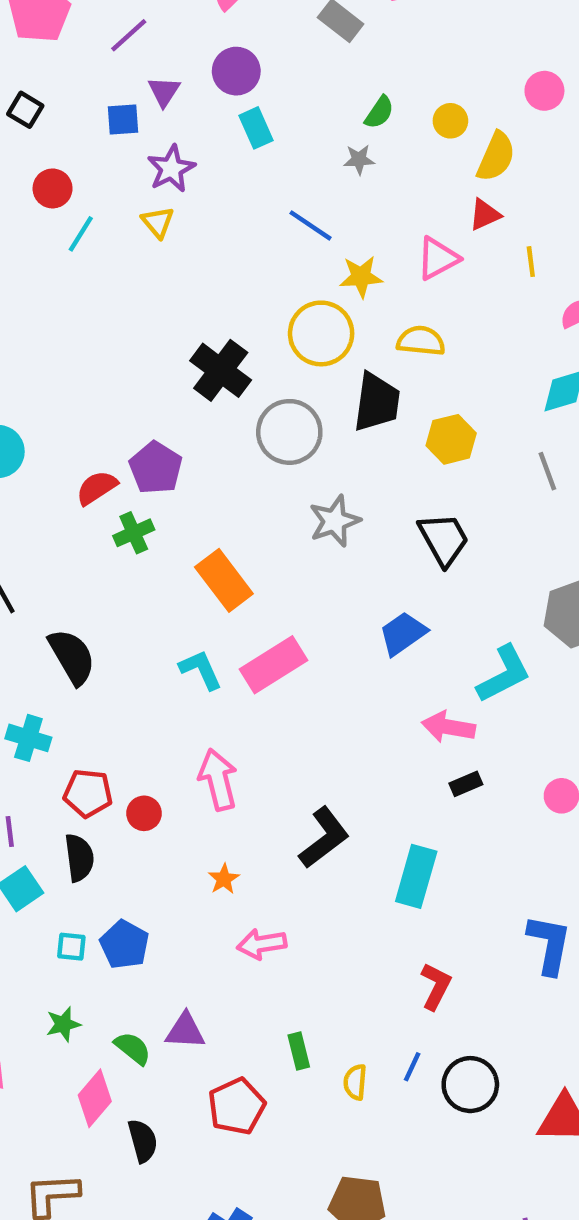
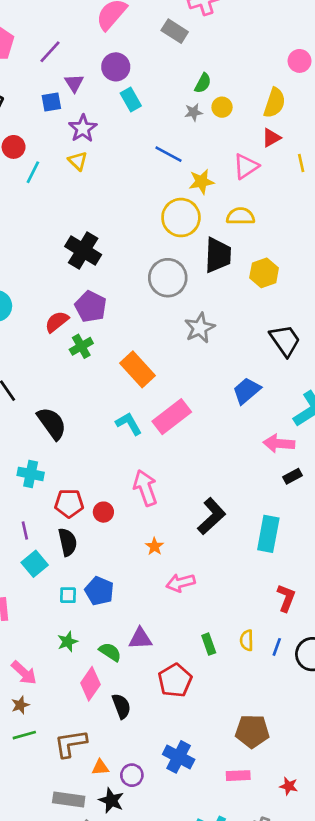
yellow circle: (450, 121) -> (222, 107), moved
black cross: (221, 370) -> (83, 250), moved
black trapezoid: (444, 539) -> (285, 340), moved
yellow semicircle: (355, 1082) -> (247, 640), moved

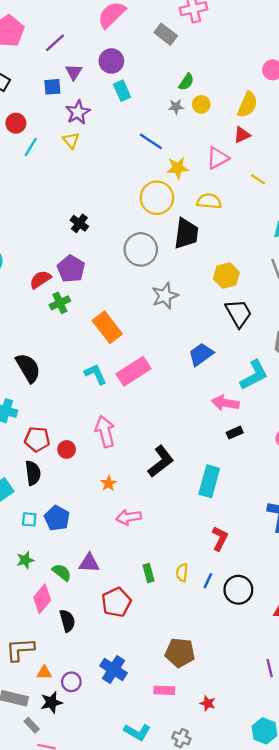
yellow line: (301, 163) -> (258, 179), moved, turned -49
black cross: (83, 250) -> (79, 223), moved, size x0.6
yellow hexagon: (264, 273) -> (226, 276), moved
black star: (111, 800) -> (51, 702), turned 30

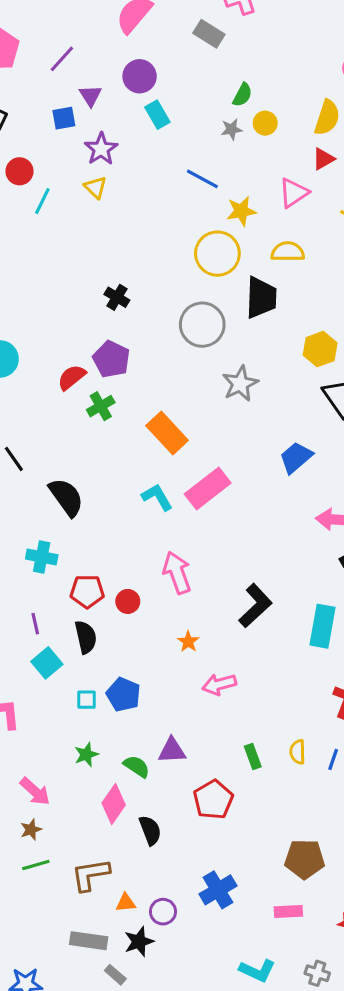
blue cross: (114, 669) -> (218, 890), turned 32

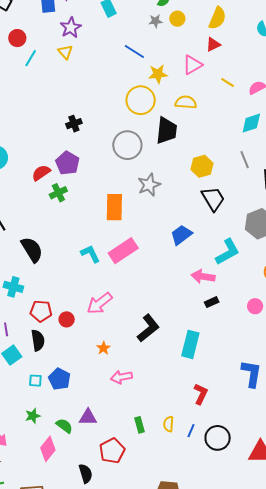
black cross: (117, 297) -> (74, 124), turned 35
orange rectangle: (167, 433) -> (114, 207), moved, turned 40
pink arrow: (177, 573) -> (100, 303), turned -112
black semicircle: (150, 830) -> (86, 474), moved

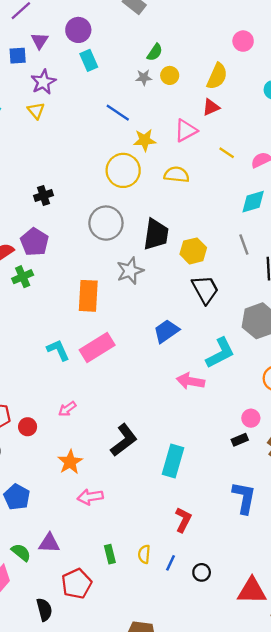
black trapezoid: (167, 131) -> (156, 234), moved
black rectangle: (212, 302) -> (240, 440), moved
pink arrow: (100, 303) -> (67, 409), size x0.6
orange star: (103, 348) -> (70, 462), size x1.5
black circle: (218, 438) -> (202, 572), size x0.6

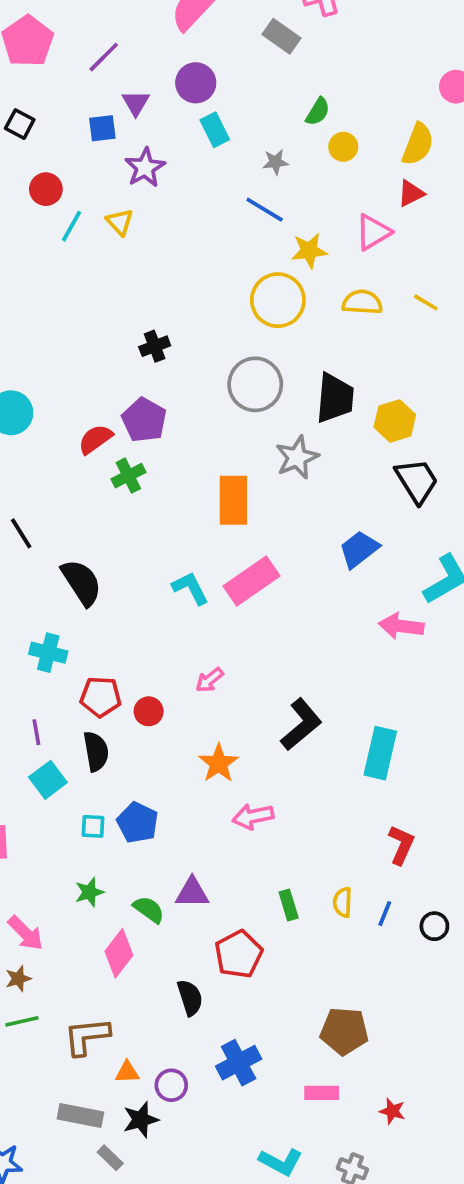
gray star: (144, 77) -> (275, 162), moved
yellow triangle: (36, 111) -> (120, 222), moved
yellow line: (227, 153) -> (426, 302), moved

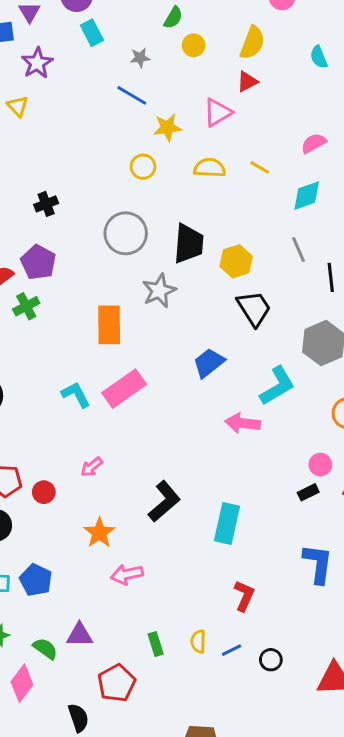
yellow circle: (278, 300) -> (143, 167), size x0.6
blue line: (385, 914) -> (232, 650), turned 42

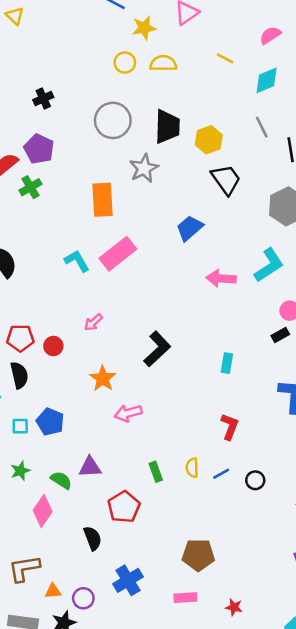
yellow semicircle: (210, 168) -> (163, 63), moved
cyan L-shape: (277, 386) -> (269, 265), moved
cyan rectangle: (227, 524) -> (227, 363), moved, size x0.6

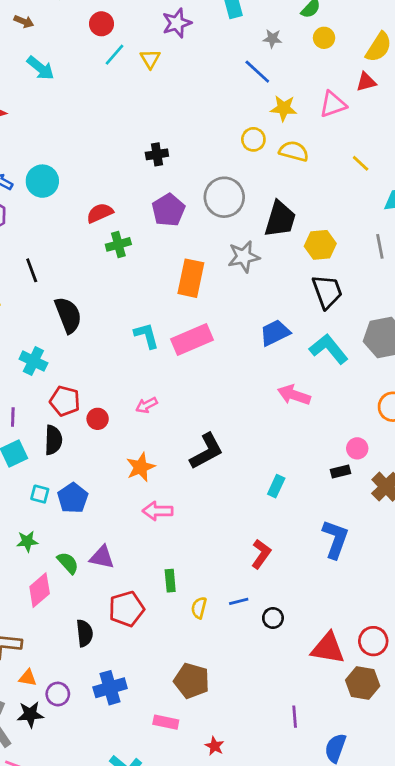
purple pentagon: (39, 149) -> (168, 210), moved
cyan L-shape: (269, 265) -> (329, 349), moved, turned -111
yellow semicircle: (192, 468) -> (199, 608), moved

